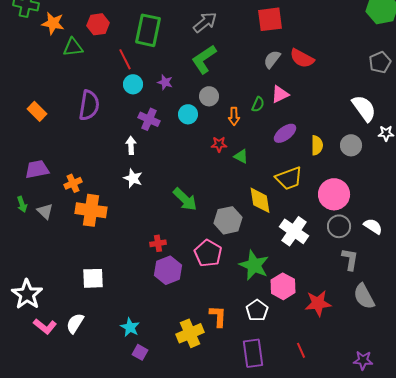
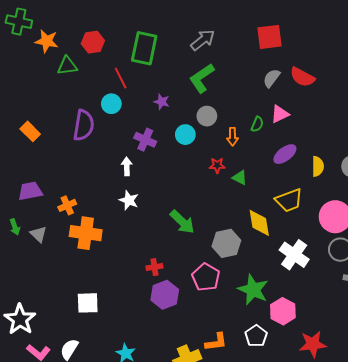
cyan circle: (133, 84) -> (111, 104), moved
red star: (318, 303) -> (313, 344), moved
orange L-shape: (218, 316) -> (216, 342), turned 80

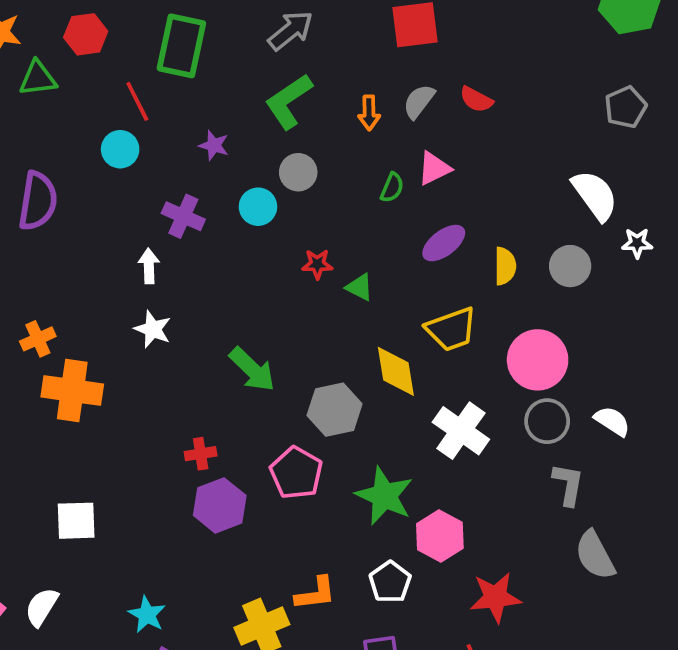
red semicircle: (302, 77) -> (476, 99), size x0.7
purple semicircle: (84, 125) -> (38, 201), moved
orange arrow: (233, 137) -> (369, 113), moved

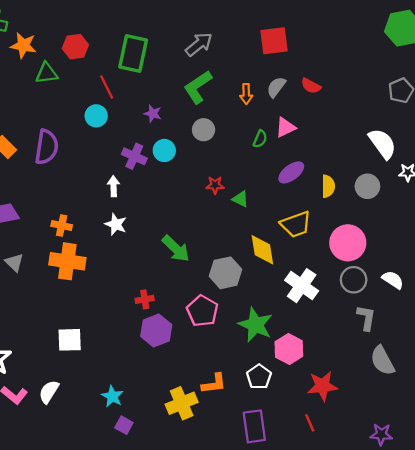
cyan circle: (258, 207) -> (164, 150), moved
orange cross: (38, 339) -> (62, 226), moved, turned 36

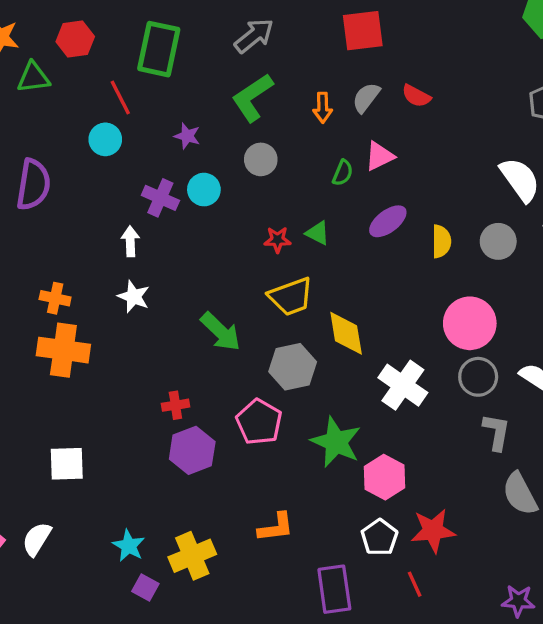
green triangle: (240, 199) -> (318, 233), moved
yellow trapezoid: (296, 224) -> (291, 297), moved
white pentagon: (259, 377) -> (379, 537), moved
yellow cross: (182, 403) -> (192, 556), moved

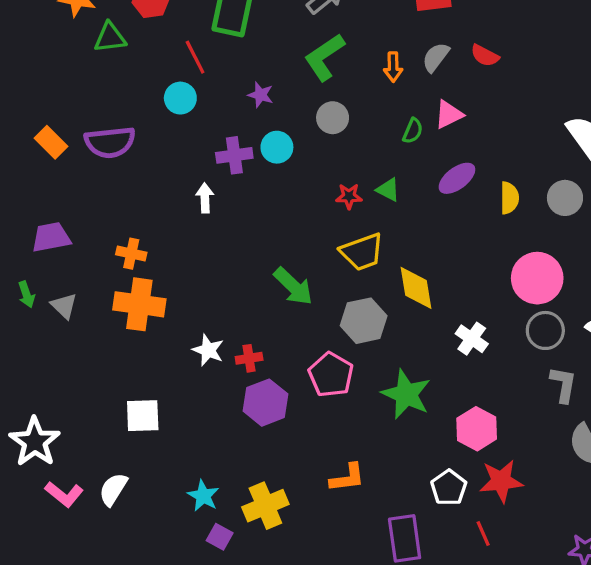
purple semicircle: (33, 185) -> (110, 142), turned 75
purple cross: (160, 198) -> (234, 155), turned -32
white star: (134, 297) -> (208, 350), moved
white cross: (403, 385) -> (472, 339), size x0.7
pink hexagon: (385, 477) -> (477, 429), moved

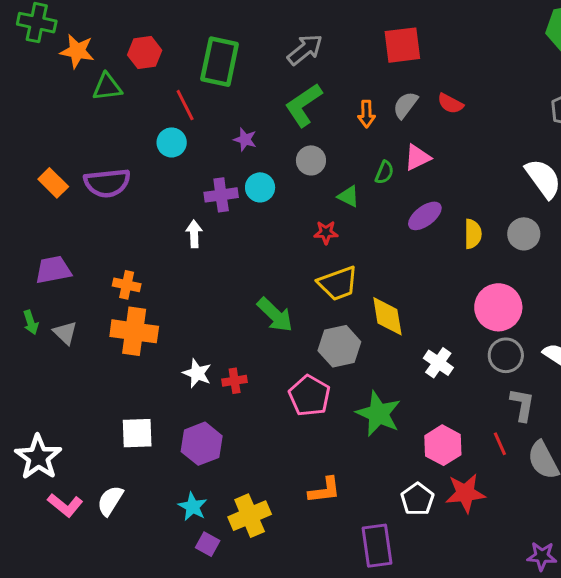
green triangle: (388, 190) -> (348, 196), moved
purple hexagon: (265, 403) -> (202, 444), moved
red line: (483, 533) -> (500, 444), moved

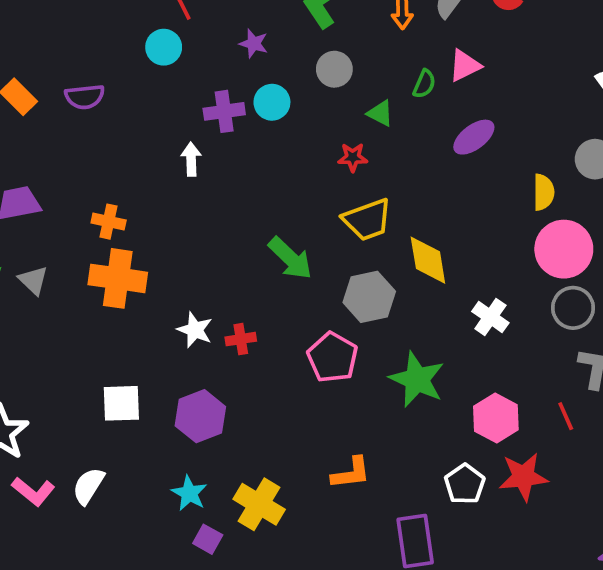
purple semicircle: (107, 183) -> (85, 97), size x0.7
yellow semicircle: (473, 234) -> (544, 192), moved
yellow cross: (250, 516) -> (259, 504), turned -36

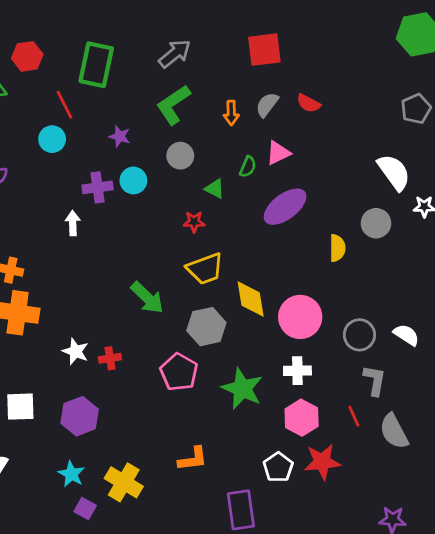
purple ellipse: (474, 137) -> (285, 207), size x1.4
pink circle: (564, 249) -> (300, 317), moved
white cross: (490, 317) -> (297, 371), moved, turned -36

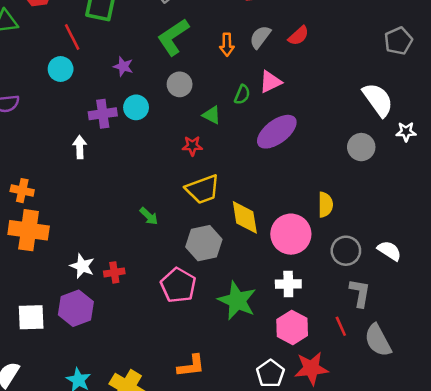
red semicircle: (308, 103) -> (299, 36), turned -70
yellow semicircle: (337, 248) -> (325, 205), moved
green arrow: (147, 298) -> (149, 216), size x0.6
purple hexagon: (80, 416) -> (76, 308), moved

